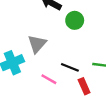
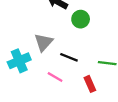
black line: (70, 67) -> (69, 57), moved

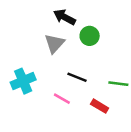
gray triangle: (43, 42) -> (54, 43), moved
red rectangle: (90, 84) -> (100, 106), turned -35

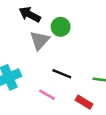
black arrow: (64, 17) -> (30, 14), moved
green circle: (90, 36) -> (61, 27), moved

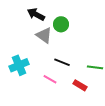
gray triangle: (40, 40) -> (44, 35), turned -36

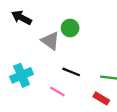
black arrow: (36, 14) -> (22, 18), moved
red rectangle: (80, 85) -> (101, 98), moved

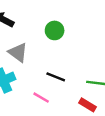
gray triangle: (50, 41) -> (18, 52), moved

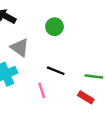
pink line: (41, 98) -> (42, 90), turned 42

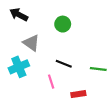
red rectangle: (86, 97) -> (78, 94), moved, turned -40

